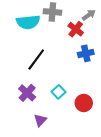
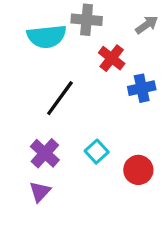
red cross: (76, 29) -> (112, 58), moved
purple triangle: (40, 120) -> (40, 192), moved

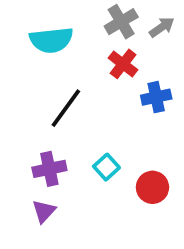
gray cross: (87, 20) -> (121, 22), moved, turned -36
purple cross: (45, 153) -> (49, 169), turned 36

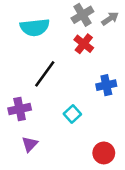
blue cross: (156, 97) -> (106, 85), moved
purple cross: (49, 169) -> (20, 109), moved
red circle: (152, 187) -> (104, 153), moved

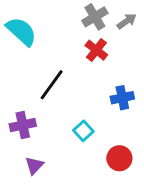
cyan semicircle: (35, 27) -> (21, 31), moved, turned -132
red circle: (104, 153) -> (119, 158), moved

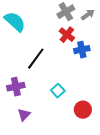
blue cross: (122, 98) -> (82, 50), moved

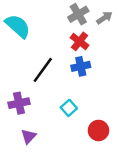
blue cross: (82, 50) -> (81, 66), moved

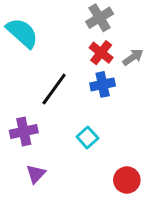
gray arrow: (104, 18) -> (133, 57), moved
red circle: (98, 130) -> (127, 180), moved

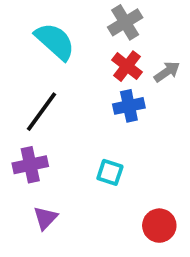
cyan semicircle: (22, 33) -> (55, 41), moved
black line: (54, 89) -> (42, 112), moved
cyan square: (87, 138) -> (110, 172), turned -30

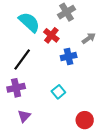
red cross: (127, 66) -> (51, 35), moved
cyan square: (110, 172) -> (58, 92), turned 32

